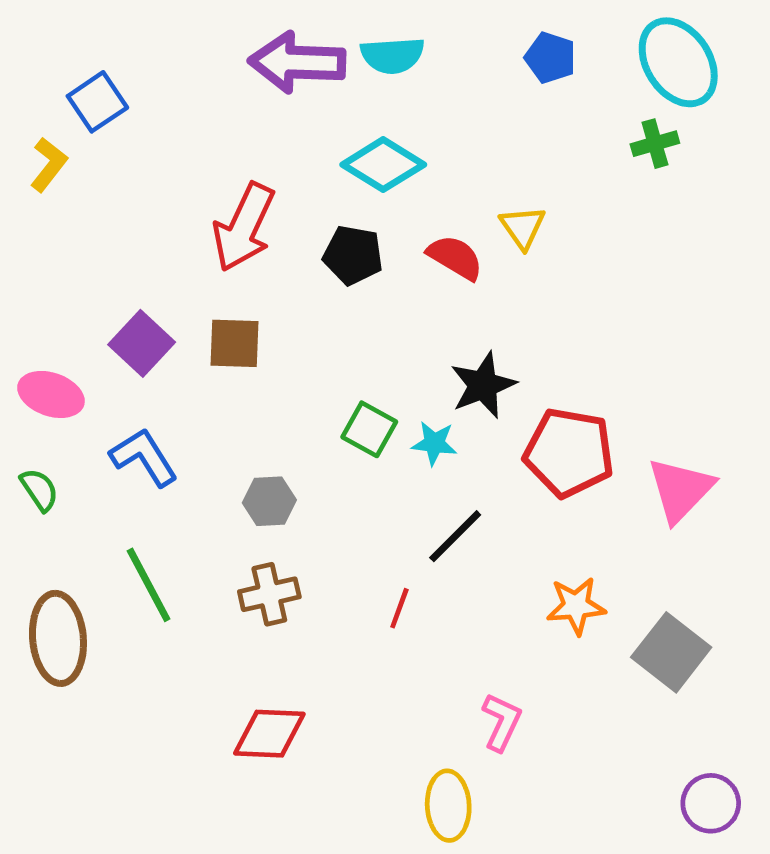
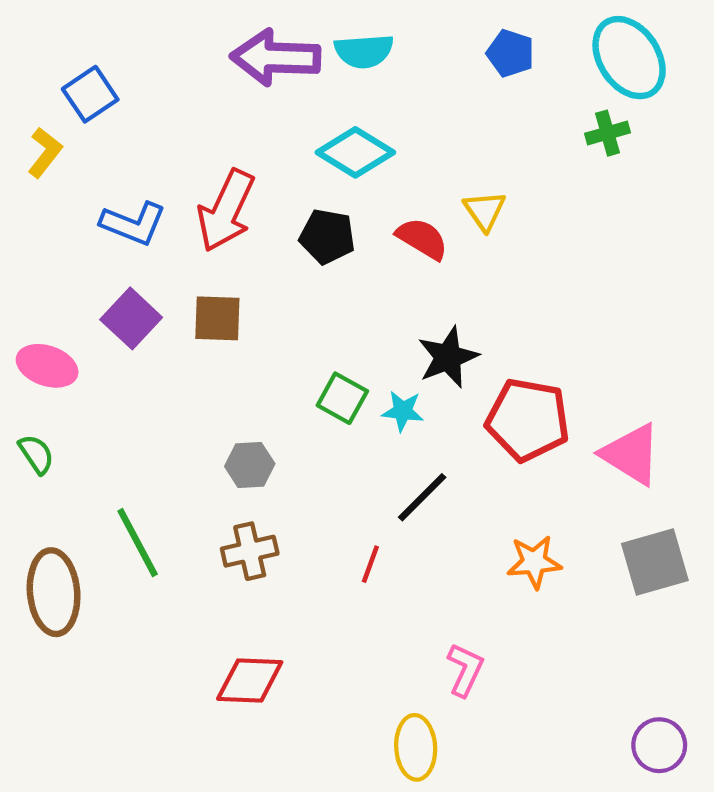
blue L-shape: (144, 457) -> (133, 224), moved, turned 144
pink triangle: (680, 490) -> (631, 454), turned -42
gray square: (671, 652) -> (655, 562), moved, turned 36

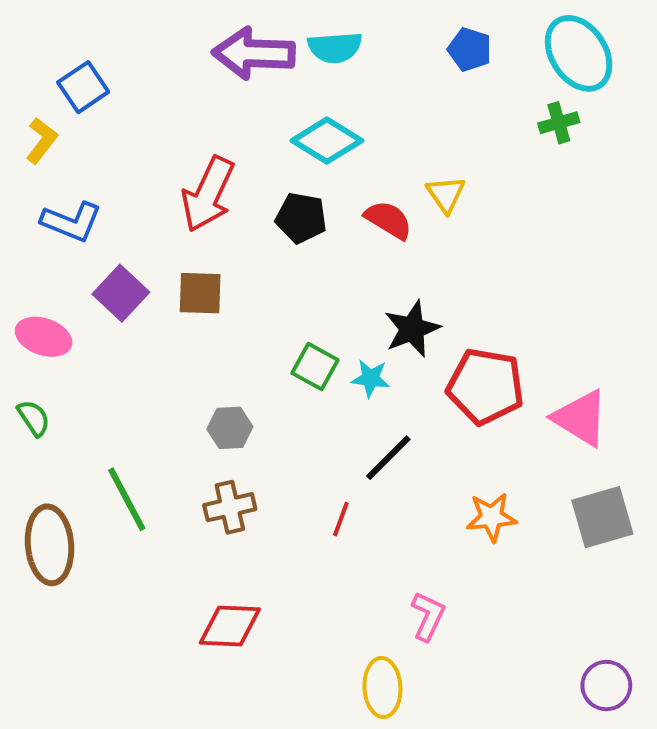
blue L-shape: (133, 224) -> (71, 222), moved

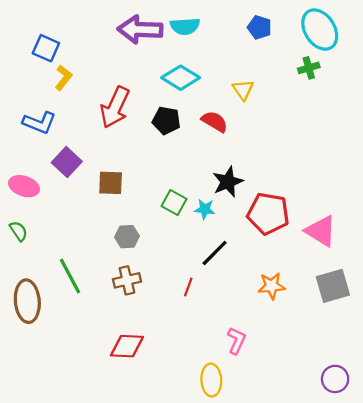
blue square: (83, 87) -> (46, 48), turned -32
yellow L-shape: (42, 141) -> (63, 78), moved
yellow triangle: (446, 194) -> (243, 90), moved
brown square: (200, 293) -> (111, 183), moved

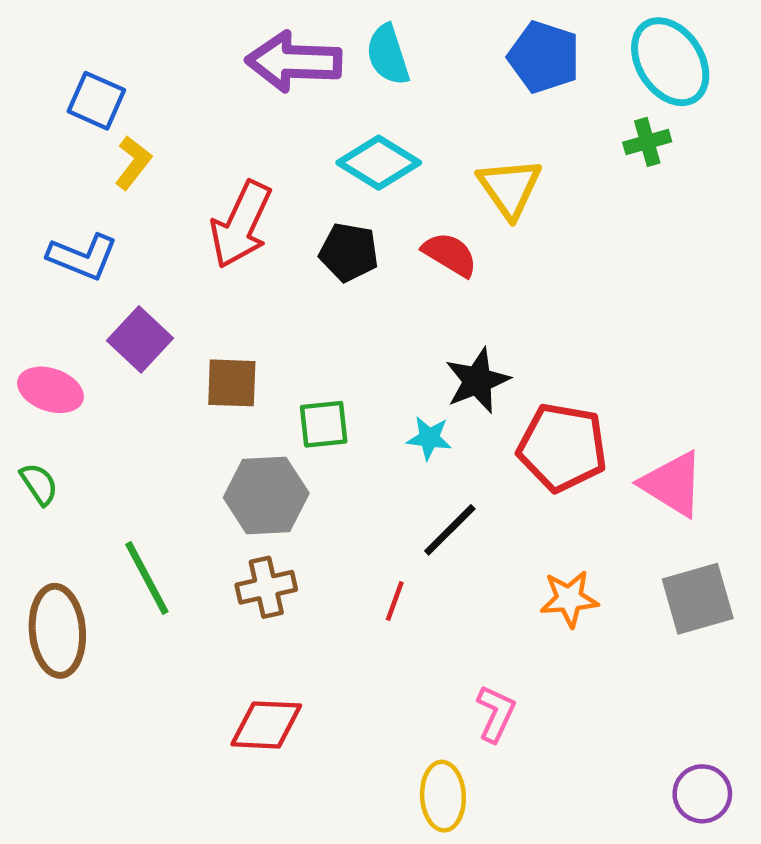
cyan semicircle: (185, 26) -> (388, 55), turned 76
blue pentagon: (259, 27) -> (544, 57), size x1.4
yellow triangle: (243, 90) -> (510, 188), size x1.4
green square: (174, 203) -> (324, 424), moved, turned -35
gray hexagon: (127, 237) -> (266, 495), size x1.6

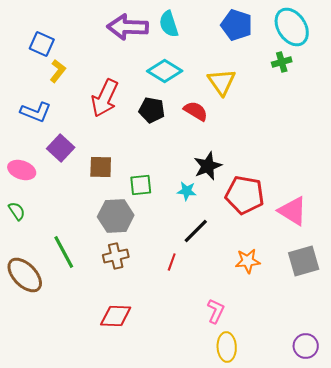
brown ellipse: (57, 631) -> (25, 275), turned -39
yellow ellipse: (443, 796) -> (227, 347), moved

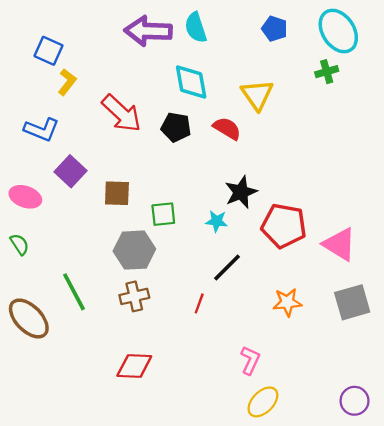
blue pentagon: (237, 25) -> (275, 29), size x0.7
cyan diamond: (165, 71) -> (191, 82), turned 48
red arrow: (105, 98) -> (122, 113), turned -72
yellow ellipse: (227, 347) -> (263, 402), turned 48

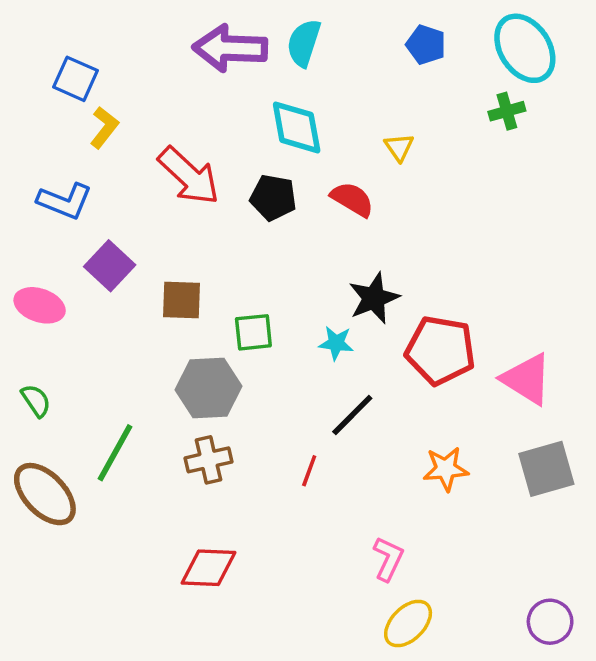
cyan semicircle: (196, 28) -> (304, 43), turned 36
yellow triangle: (257, 95) -> (399, 147), size x0.6
green semicircle: (20, 244) -> (36, 401), moved
green line: (74, 292) -> (115, 453), turned 57

